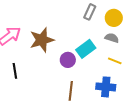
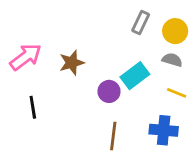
brown star: (42, 40) -> (72, 63), size x0.7

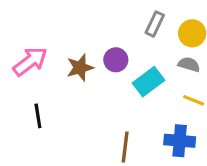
purple circle: (109, 91) -> (116, 60), moved

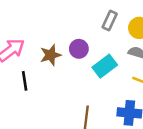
black line: (38, 116) -> (25, 81), moved

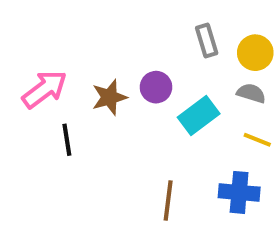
gray rectangle: (110, 20) -> (207, 41), turned -42

